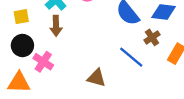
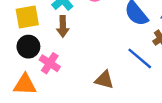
yellow square: (21, 17) -> (27, 17), size x1.5

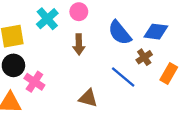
brown arrow: (63, 26) -> (79, 44), moved

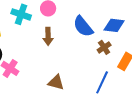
cyan cross: (47, 19) -> (21, 14), turned -30
blue line: (123, 77) -> (102, 82), moved, turned 75

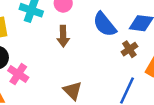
brown triangle: (56, 82) -> (73, 91), turned 30

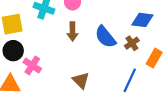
blue semicircle: (105, 24) -> (105, 37), moved

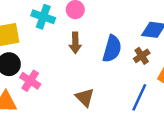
blue semicircle: (105, 37) -> (112, 49), turned -125

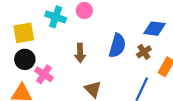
brown arrow: (75, 43) -> (80, 53), moved

